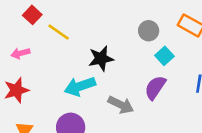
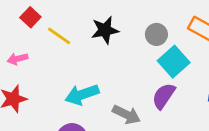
cyan square: (164, 56) -> (174, 62), size x1.5
black star: (101, 59) -> (105, 30), moved

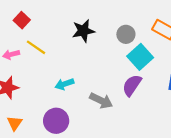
yellow line: (59, 36) -> (36, 47), moved
cyan arrow: (82, 95) -> (64, 84), size x0.7

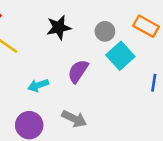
purple semicircle: (132, 85) -> (78, 71), moved
gray arrow: (101, 101) -> (74, 119), moved

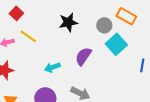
orange rectangle: (146, 26) -> (126, 16), moved

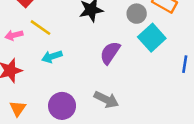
cyan arrow: (52, 67) -> (52, 57), moved

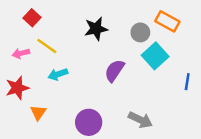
gray arrow: (106, 100) -> (140, 120), moved
purple circle: (62, 106) -> (89, 122), moved
orange triangle: (18, 108) -> (38, 112), moved

